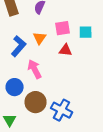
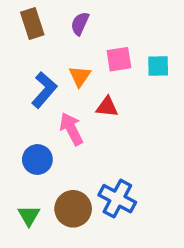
red triangle: (66, 50) -> (107, 107), moved
brown circle: (36, 102) -> (73, 209), moved

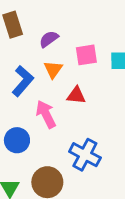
purple semicircle: (80, 24) -> (49, 39), moved, turned 30
blue cross: (117, 199) -> (85, 155), moved

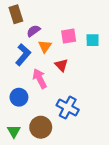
purple semicircle: (49, 39) -> (33, 31), moved
red triangle: (76, 95) -> (61, 65), turned 40

